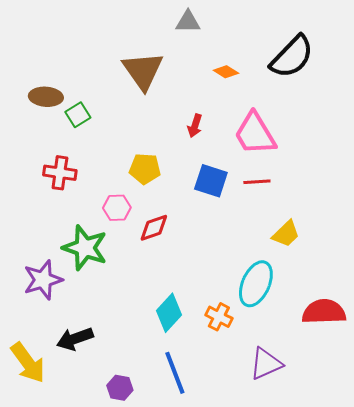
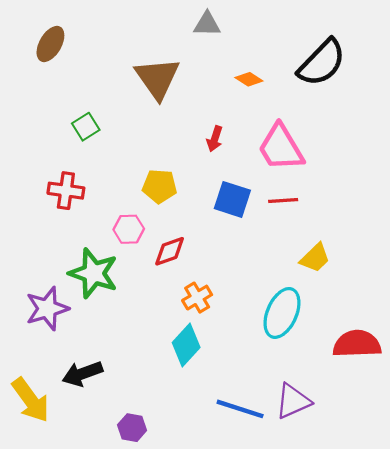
brown ellipse: (46, 97) -> (50, 44), moved, turned -64
orange cross: (219, 317) -> (197, 298), moved, turned 32
blue line: (175, 373) -> (240, 409), moved, turned -51

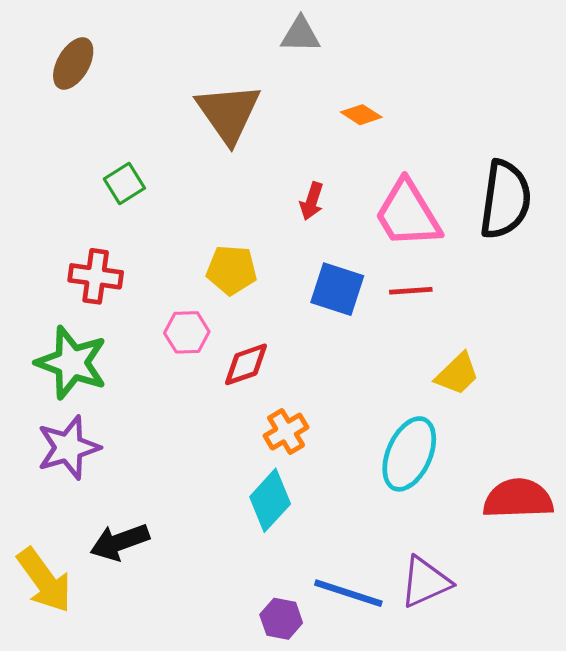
black semicircle: (322, 63) -> (505, 200), moved, turned -36
green star: (93, 273) -> (72, 363), moved
purple hexagon: (132, 428) -> (281, 619), moved

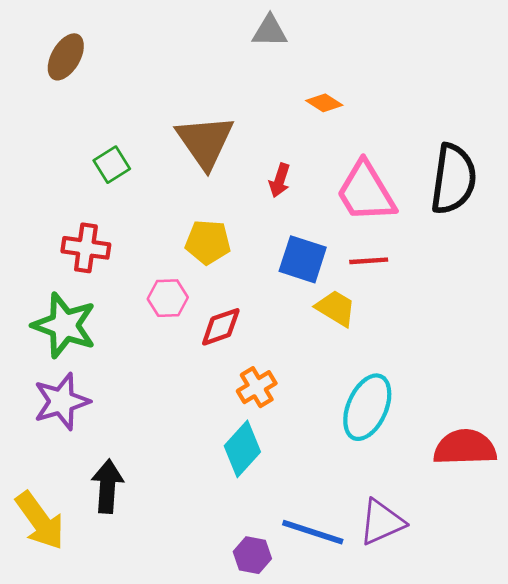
brown triangle: (228, 113) -> (205, 142), moved
yellow trapezoid: (457, 374) -> (336, 308), moved, turned -105
black arrow: (120, 542) -> (107, 486), turned 114

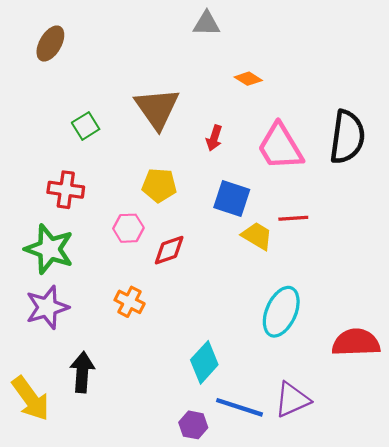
red line: (369, 261) -> (293, 218), moved
orange cross: (257, 387) -> (130, 302), moved, turned -32
cyan diamond: (242, 449) -> (204, 362), moved

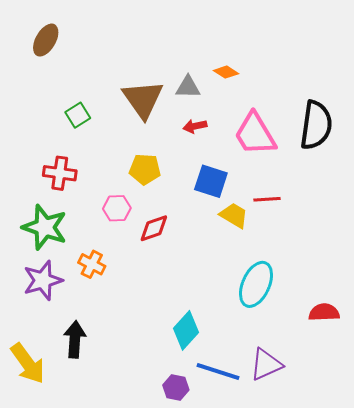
gray triangle: (206, 24) -> (188, 87), moved
red arrow: (214, 138) -> (195, 126), turned 60
orange cross: (130, 302) -> (92, 264), moved
red semicircle: (356, 342) -> (324, 312), size x0.7

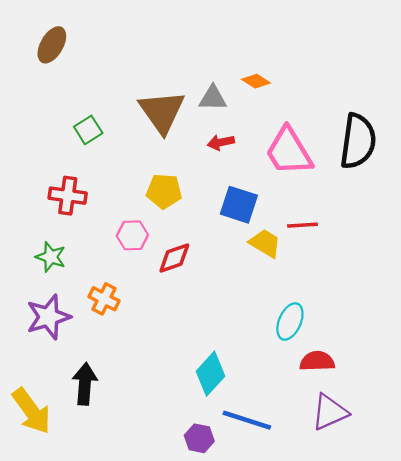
green star: (45, 227) -> (51, 257), size x0.6
cyan ellipse: (256, 284) -> (290, 321), size x0.7
red semicircle: (324, 312) -> (317, 361), moved
purple triangle: (266, 364) -> (330, 412), moved

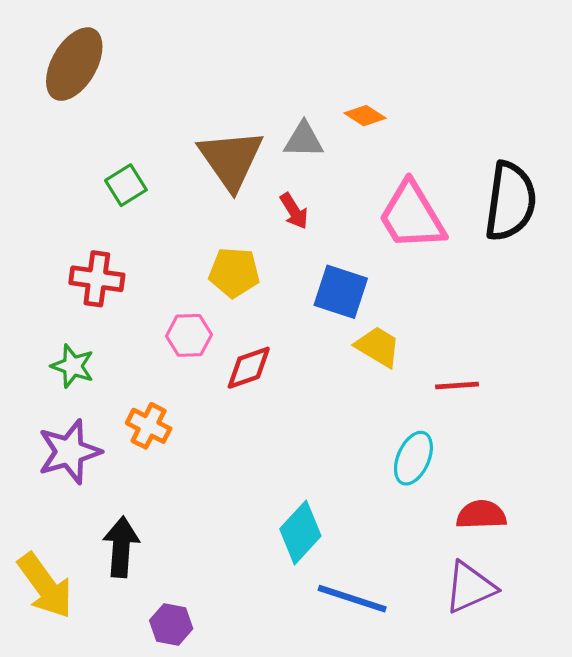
brown ellipse: (52, 45) -> (74, 64), size x1.4
red arrow: (221, 142) -> (294, 211), moved, turned -110
red line: (302, 225) -> (457, 385), moved
red semicircle: (317, 361) -> (481, 515), moved
purple hexagon: (199, 438) -> (171, 625), moved

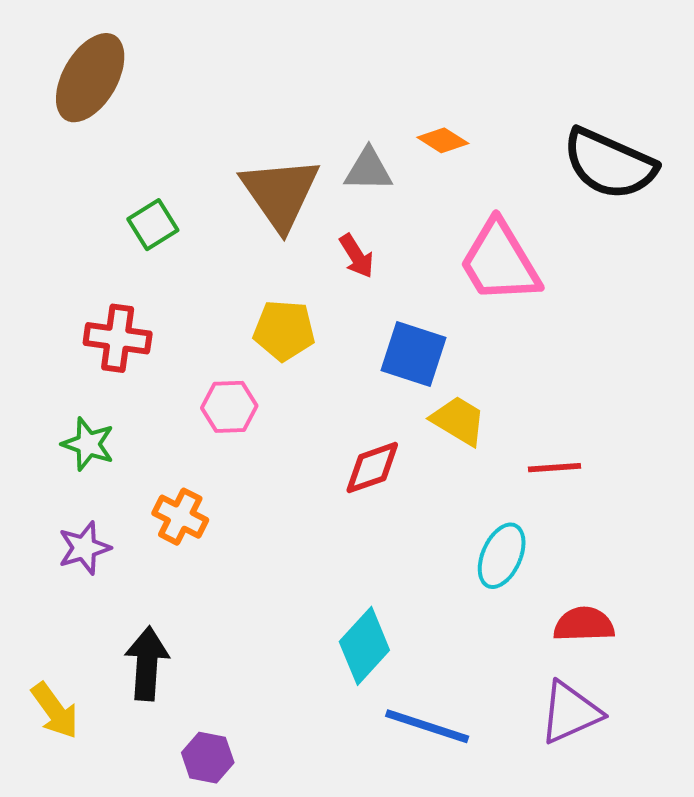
black semicircle: (510, 201) -> (609, 164), moved, turned 106
red diamond: (249, 368) -> (372, 468), moved
purple star: (69, 452) -> (84, 548), size x0.7
yellow arrow: (45, 586) -> (55, 711), size x0.7

